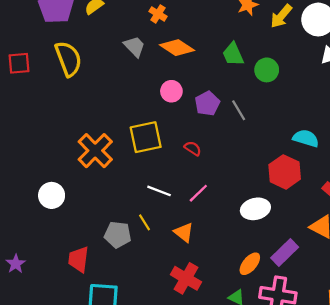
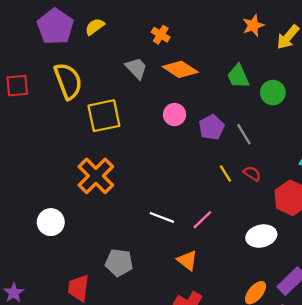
yellow square: (146, 137) -> (104, 116), moved
red semicircle: (193, 148) -> (252, 174), moved
yellow line: (145, 222) -> (225, 174), moved

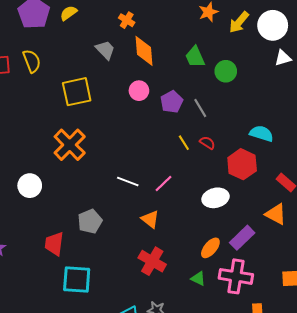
orange diamond: (180, 69) -> (144, 51), turned 52
yellow semicircle: (68, 81) -> (32, 61), moved, size x0.7
gray pentagon: (119, 263) -> (90, 221), turned -30

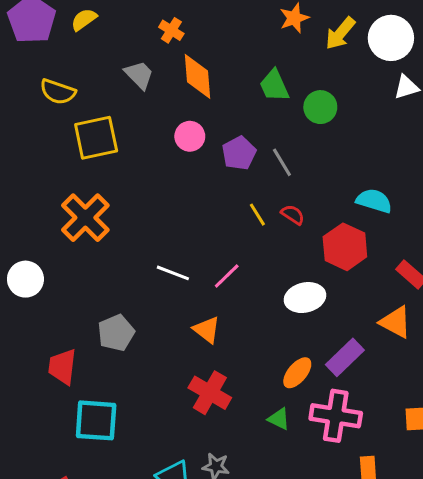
yellow semicircle: (32, 61) -> (58, 92), moved, turned 130

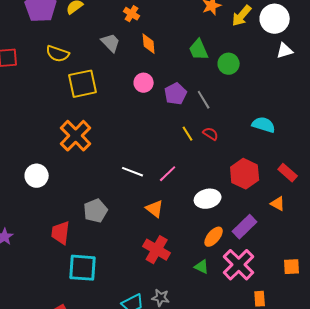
orange diamond: (197, 76) -> (149, 44), size x0.7
red hexagon: (345, 247) -> (245, 174), moved
white ellipse: (305, 298) -> (208, 199), moved
orange triangle: (396, 322) -> (278, 204), size x0.7
pink cross: (336, 416) -> (239, 265), turned 36

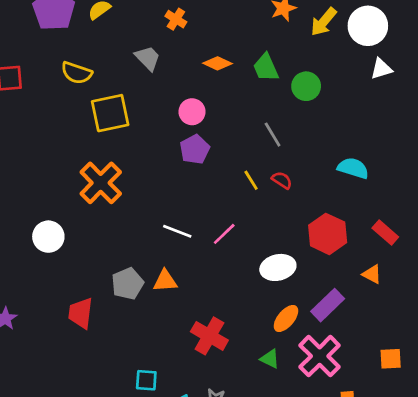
orange diamond: (149, 44) -> (218, 63), moved, turned -60
purple pentagon: (176, 94) -> (195, 149), moved
orange triangle: (155, 209) -> (165, 281), moved, turned -42
cyan square: (83, 268) -> (146, 380), moved, size x0.6

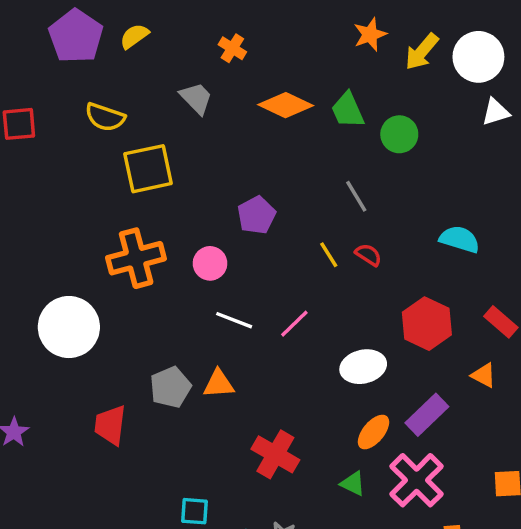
orange diamond: (218, 63) -> (286, 105), size x1.4
pink circle: (192, 112) -> (210, 263), moved
orange cross: (101, 183) -> (136, 258), turned 30
white circle: (48, 237) -> (69, 327), size x1.5

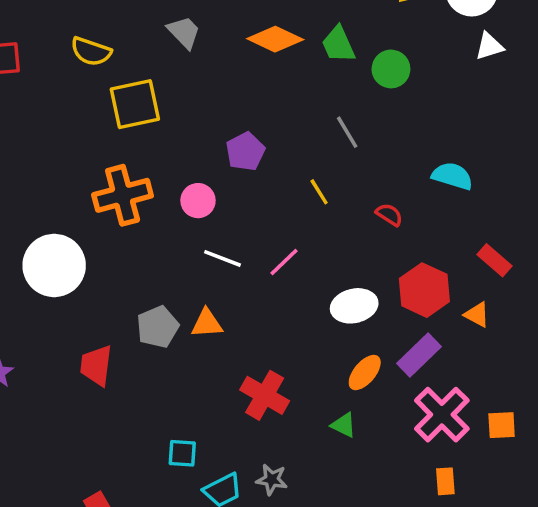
red semicircle: (368, 255) -> (389, 215), moved
red hexagon: (427, 324) -> (424, 290), moved
pink cross: (417, 480) -> (442, 415), moved

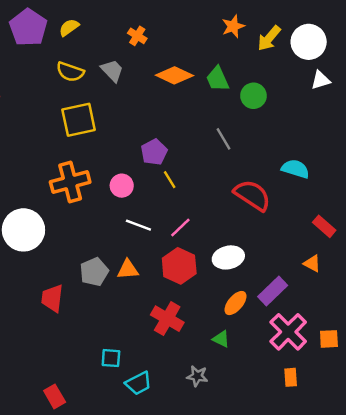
yellow semicircle: (91, 51) -> (70, 72), moved
yellow line: (319, 192) -> (170, 180), moved
red semicircle: (389, 215) -> (252, 195), size x2.0
red hexagon: (424, 290) -> (179, 266), moved
gray star: (272, 480) -> (197, 376), moved

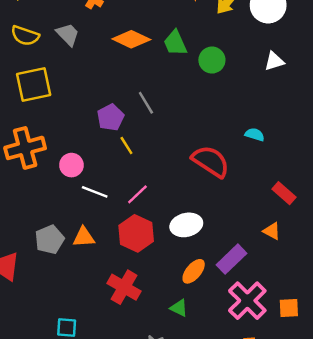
white triangle: (321, 80) -> (274, 61), moved
gray line: (224, 139) -> (146, 103), moved
cyan semicircle: (295, 169) -> (255, 135), size x0.7
pink circle: (122, 186) -> (71, 165), moved

